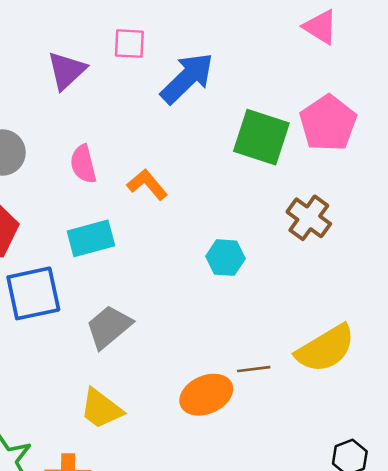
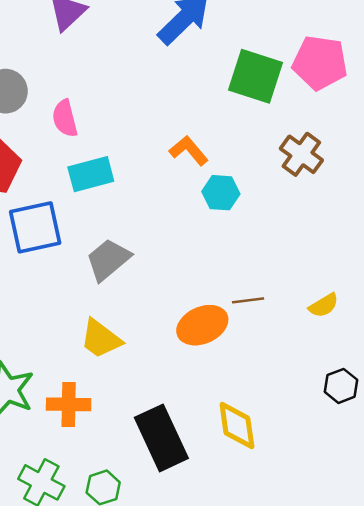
pink pentagon: (328, 123) -> (320, 63), turned -30
pink semicircle: (83, 164) -> (65, 118), moved
orange L-shape: (147, 185) -> (189, 151), moved
yellow semicircle: (325, 349) -> (324, 305), moved, size x0.5

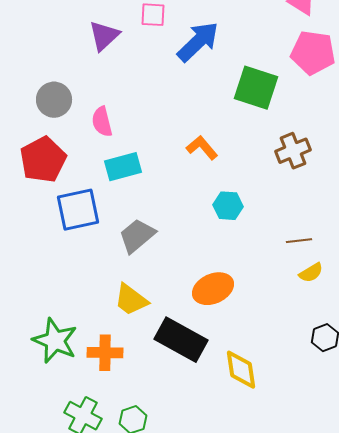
pink pentagon: (320, 63) -> (313, 53), moved
brown cross: (301, 154) -> (293, 151), turned 32
cyan hexagon: (221, 193) -> (228, 206), moved
brown line: (248, 300) -> (299, 241), moved
black rectangle: (161, 438) -> (181, 340), moved, turned -36

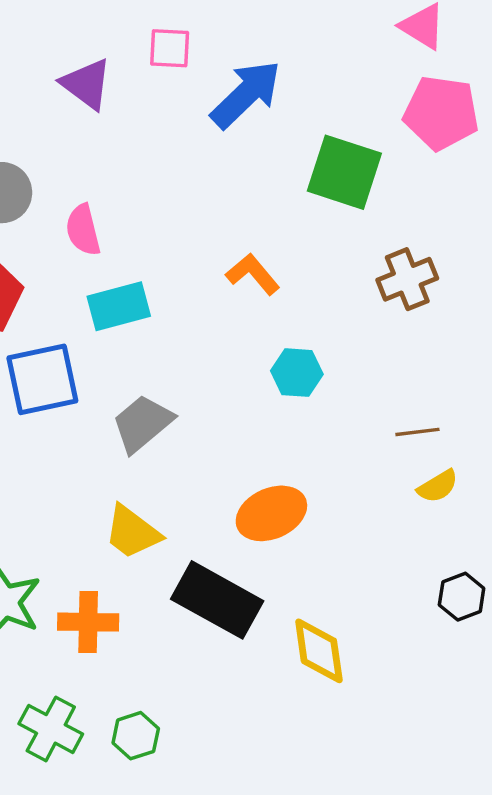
purple triangle: (104, 36) -> (86, 84), turned -40

